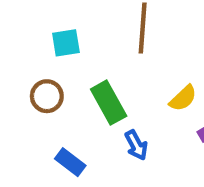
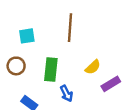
green rectangle: (109, 103) -> (51, 70), turned 35

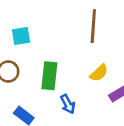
brown line: (70, 28) -> (93, 26), moved

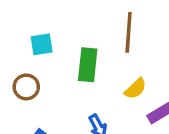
green rectangle: (49, 76) -> (88, 65), moved

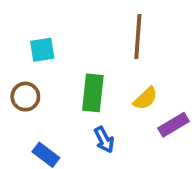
green rectangle: (88, 65) -> (93, 93), moved

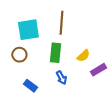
brown line: (138, 37) -> (61, 23), moved
cyan square: (42, 50) -> (28, 30), size x1.6

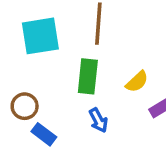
brown circle: (19, 55) -> (25, 106), moved

